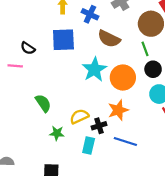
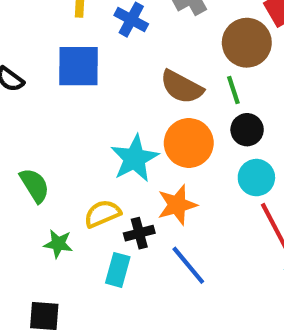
brown semicircle: (109, 39) -> (182, 87), moved
cyan star: (94, 69) -> (135, 158), moved
blue line: (125, 141) -> (188, 265), turned 30

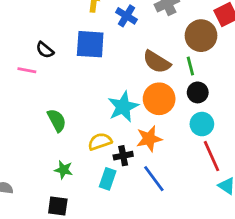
green star: (58, 244) -> (64, 170), moved

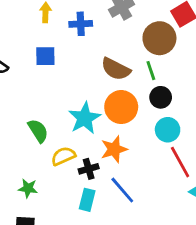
blue cross: (126, 16) -> (81, 24), turned -30
blue square: (90, 44) -> (45, 56), size x0.7
green semicircle: (57, 120) -> (38, 131), moved
cyan rectangle: (108, 179) -> (87, 200), moved

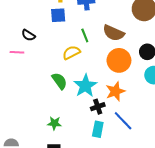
blue square: (45, 56) -> (58, 15), moved
green line: (151, 71) -> (85, 35), moved
cyan star: (85, 118) -> (85, 86), moved
yellow semicircle: (63, 156) -> (71, 53), moved

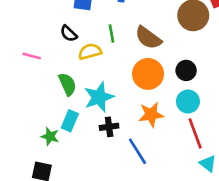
black semicircle: (28, 35) -> (69, 34), moved
pink line: (17, 52) -> (32, 56), moved
orange star: (115, 91) -> (151, 115), moved
cyan rectangle: (98, 129) -> (70, 121), moved

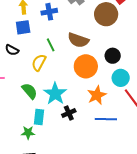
black semicircle: (69, 34) -> (12, 50), moved
yellow semicircle: (90, 52) -> (39, 63), turned -30
blue line: (137, 151) -> (106, 119), moved, turned -40

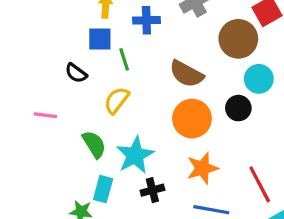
green line: (51, 45) -> (124, 59), moved
cyan circle: (121, 78) -> (259, 79), moved

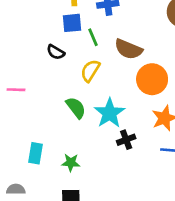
brown semicircle: (186, 74) -> (128, 49), moved
pink line: (45, 115) -> (16, 90), moved
cyan rectangle: (103, 189) -> (36, 153), moved

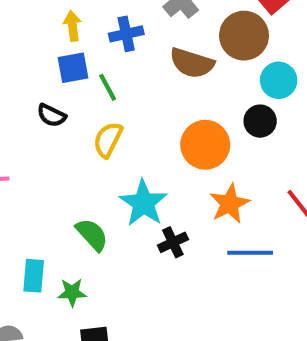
brown semicircle: (128, 49) -> (192, 63), moved
green semicircle: (76, 108) -> (92, 235), moved
green star: (71, 163) -> (72, 292), moved

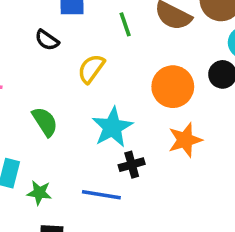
green line: (108, 87) -> (125, 24), moved
green semicircle: (92, 235) -> (45, 122), moved
blue line: (250, 253) -> (101, 195), moved

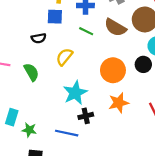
green line: (125, 24) -> (86, 31), turned -48
black semicircle: (47, 40) -> (39, 38), turned -48
green semicircle: (45, 122) -> (31, 72), moved

